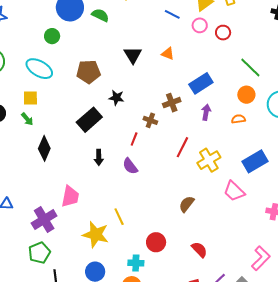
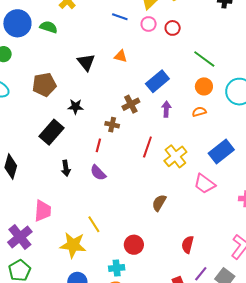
red semicircle: (199, 250) -> (188, 245), moved, turned -114

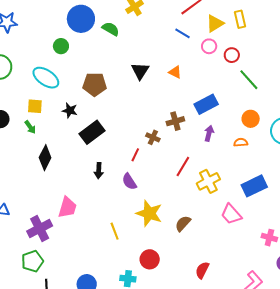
green line: (204, 59) -> (249, 80), moved
black star: (76, 107) -> (70, 110), moved
yellow star: (73, 245) -> (149, 213), moved

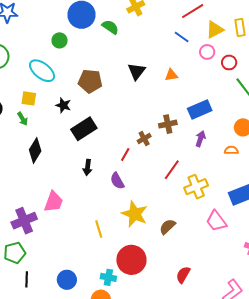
orange triangle: (175, 72) -> (171, 75), turned -40
brown cross: (153, 137) -> (144, 138), turned 32
red circle: (150, 259) -> (131, 260), size x1.5

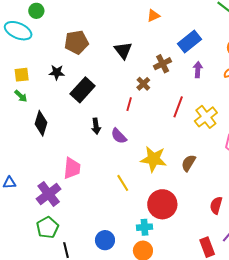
cyan ellipse: (42, 71) -> (18, 31), moved
black triangle: (137, 71) -> (123, 50), moved
purple semicircle: (117, 181) -> (119, 136), moved

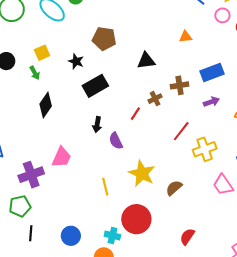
black triangle: (123, 50) -> (146, 61), turned 42
purple arrow: (198, 70) -> (211, 102), turned 49
yellow square: (22, 75) -> (42, 53), turned -35

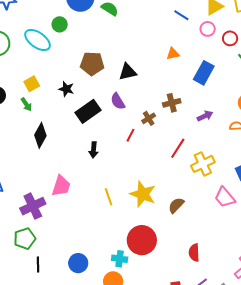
black triangle: (146, 61) -> (128, 72), moved
blue rectangle: (212, 72) -> (204, 73), moved, turned -35
purple semicircle: (116, 141) -> (118, 101), moved
yellow line: (105, 187) -> (109, 197), moved
red semicircle: (187, 237) -> (194, 253), turned -30

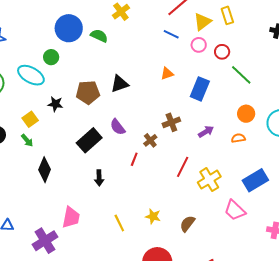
black triangle: (128, 72) -> (119, 84), moved
black star: (66, 89) -> (55, 104), moved
yellow star: (143, 194) -> (153, 216), size x0.6

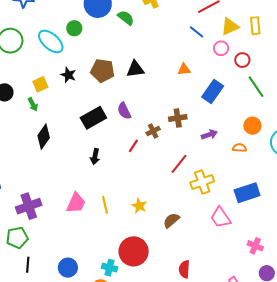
pink trapezoid: (71, 217) -> (76, 203), moved

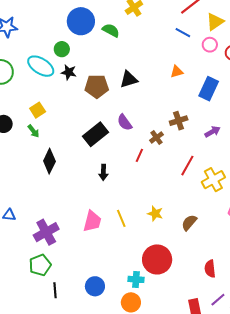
black star: (68, 75) -> (69, 72), moved

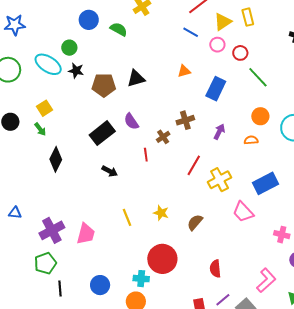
blue circle: (81, 21) -> (89, 20), size x0.7
purple arrow: (213, 132) -> (219, 132), turned -35
red line: (139, 155) -> (146, 155), turned -32
black arrow: (103, 172) -> (110, 171), turned -63
pink trapezoid: (92, 221) -> (86, 234), moved

